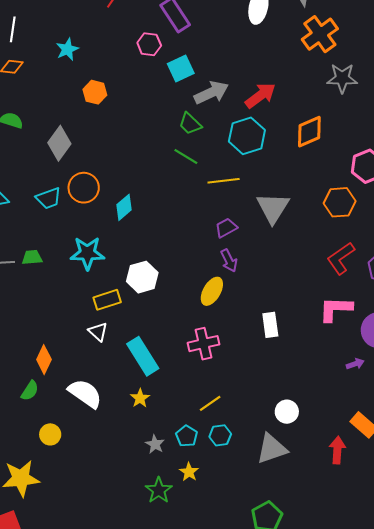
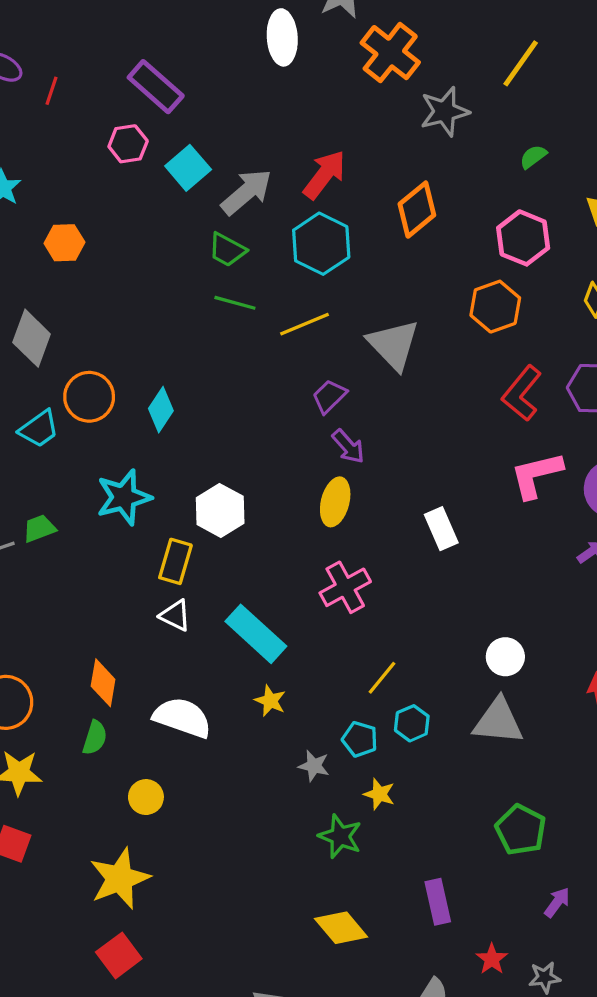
yellow rectangle: (107, 300) -> (175, 561), turned -40
gray triangle: (272, 449) -> (498, 721), turned 40

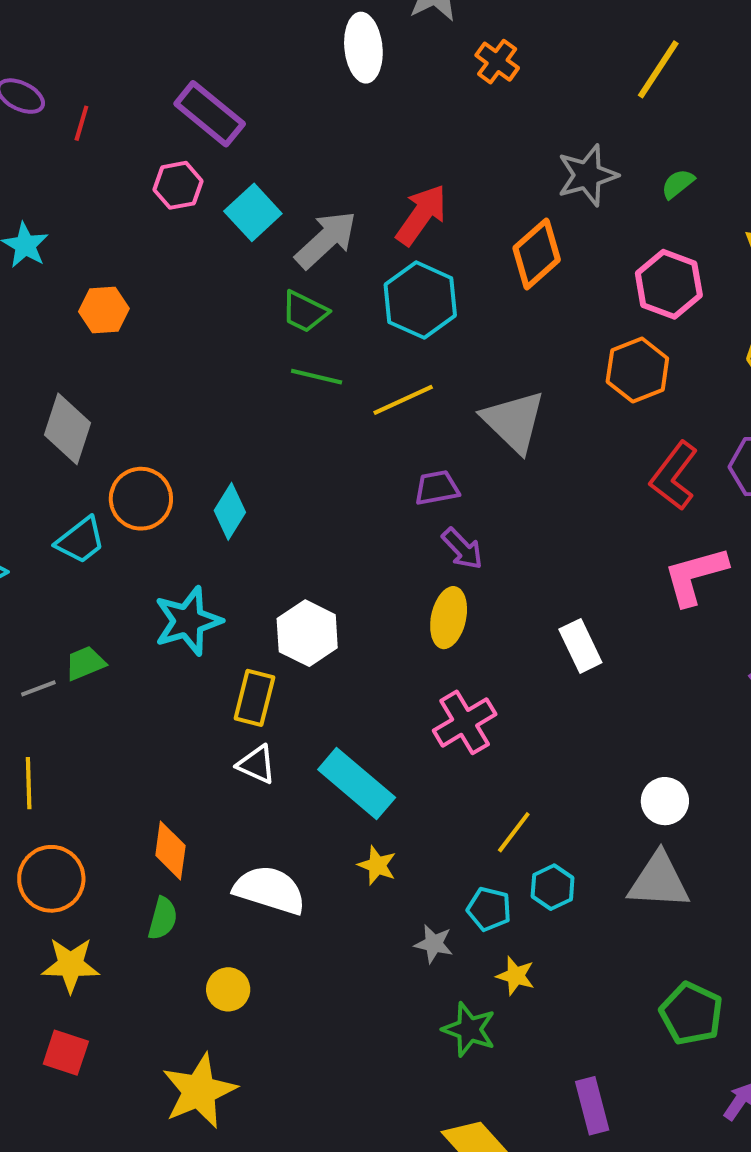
orange cross: (390, 53) -> (497, 62), size x0.6
gray star: (445, 112) -> (587, 175), moved
purple trapezoid: (329, 396) -> (437, 488), turned 36

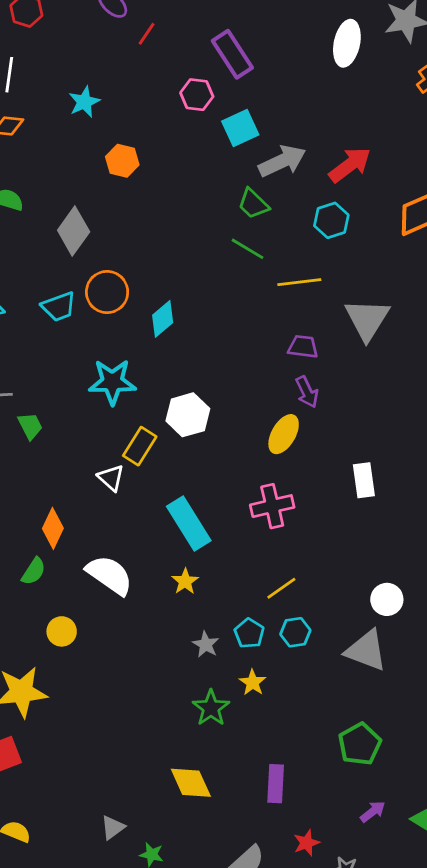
cyan hexagon: (420, 300) -> (331, 220), size x0.7
green trapezoid: (85, 663) -> (30, 426), moved, turned 68
white triangle: (256, 764) -> (111, 478), moved

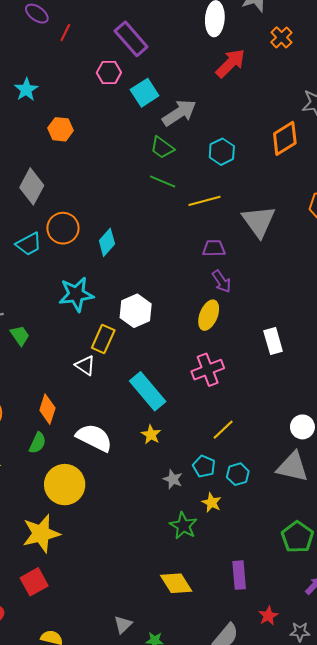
red arrow: (350, 165) -> (231, 63), moved
yellow circle: (62, 631) -> (65, 485), size x1.8
cyan hexagon: (295, 632) -> (238, 474), moved

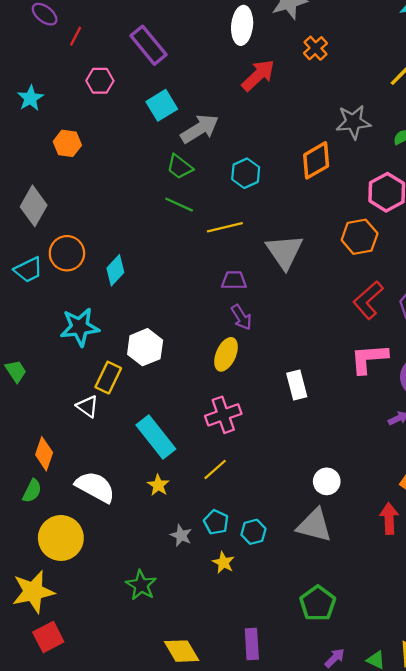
pink hexagon: (109, 72) -> (100, 81), moved
yellow line: (223, 430) -> (215, 469), moved
green star: (183, 526) -> (141, 585), moved
red square: (34, 582) -> (48, 637), moved

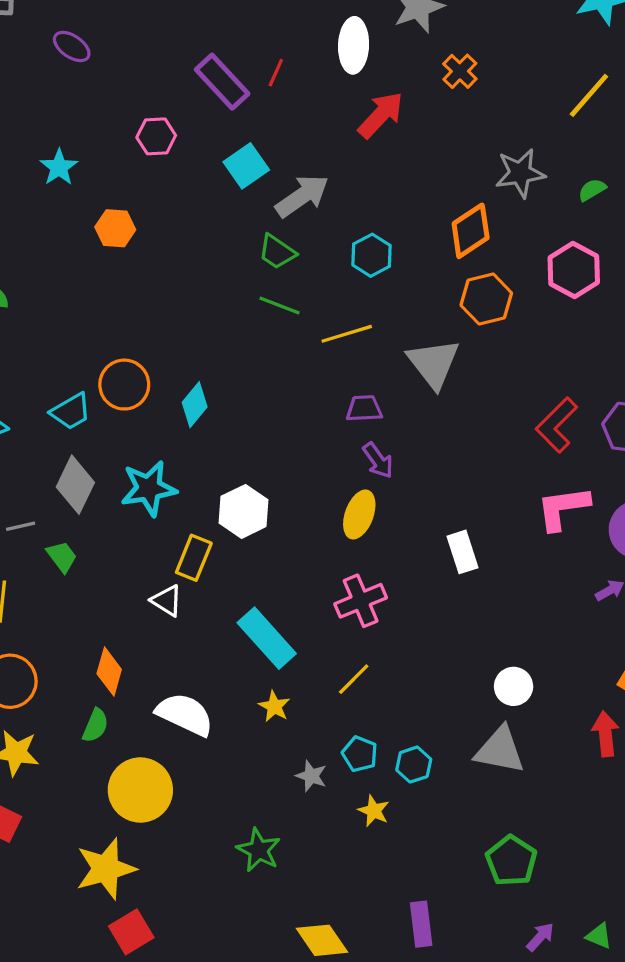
red line: (76, 36) -> (276, 73), moved
gray diamond: (34, 206) -> (75, 485), moved
orange hexagon: (360, 237) -> (486, 299), moved

